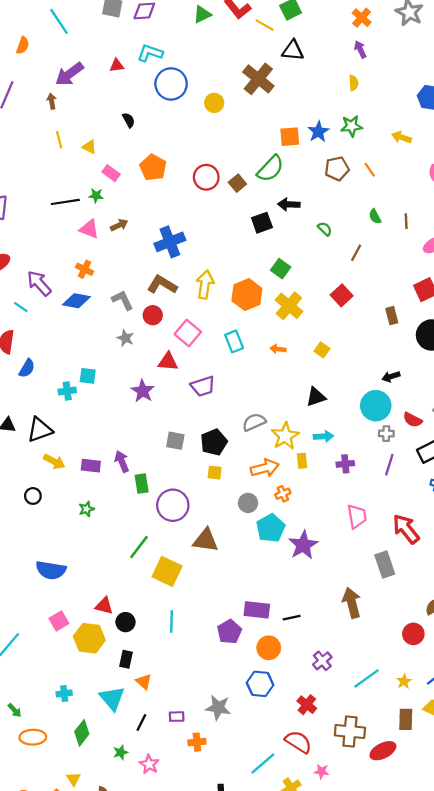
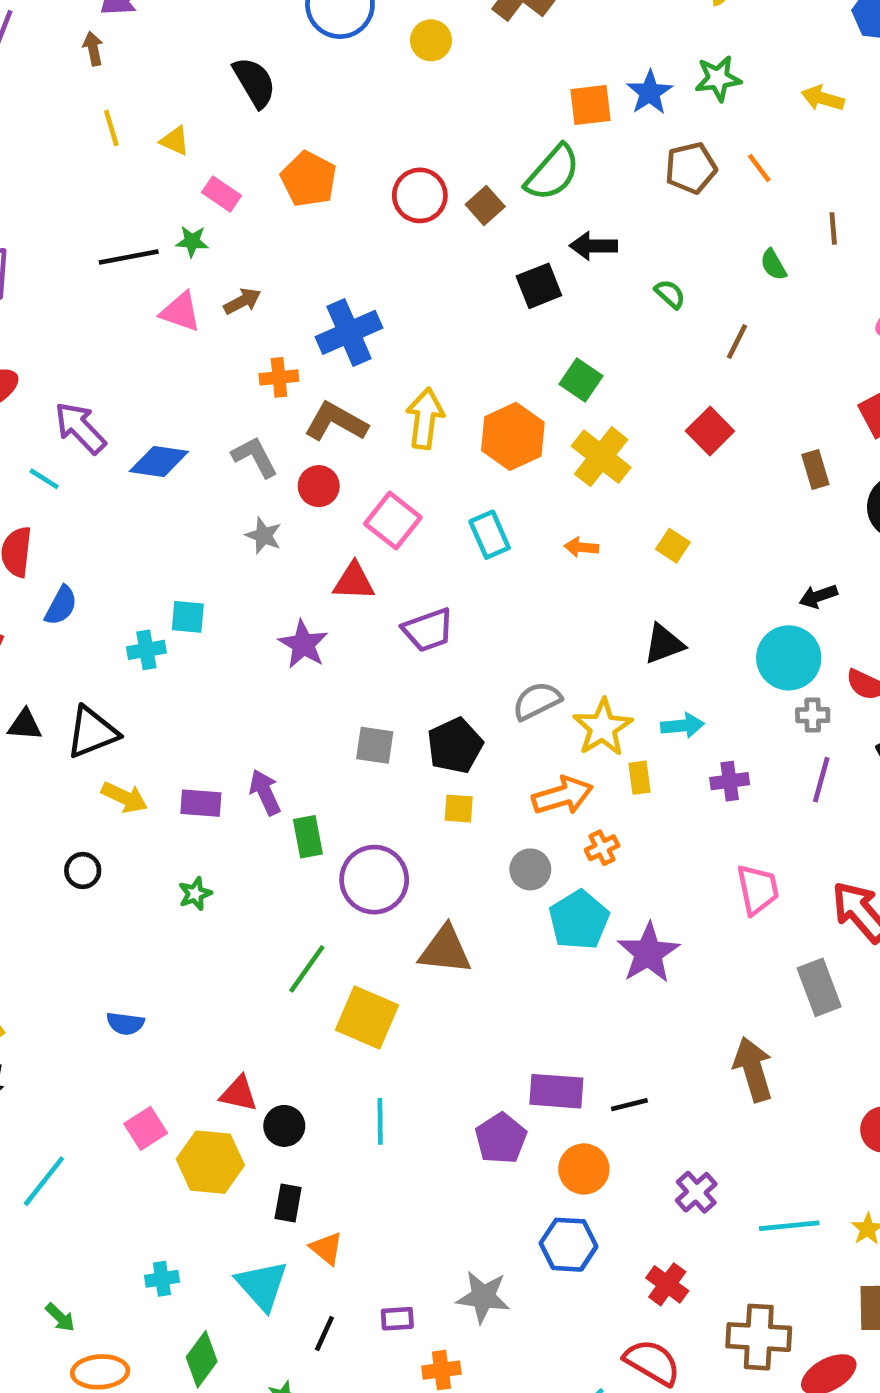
black semicircle: (129, 120) -> (254, 82), size x1.6
brown line: (406, 221) -> (833, 228), moved
orange cross: (85, 269) -> (279, 377), moved, turned -30
blue semicircle: (51, 570) -> (125, 1023), size x0.6
cyan line: (366, 679) -> (789, 1226), turned 32

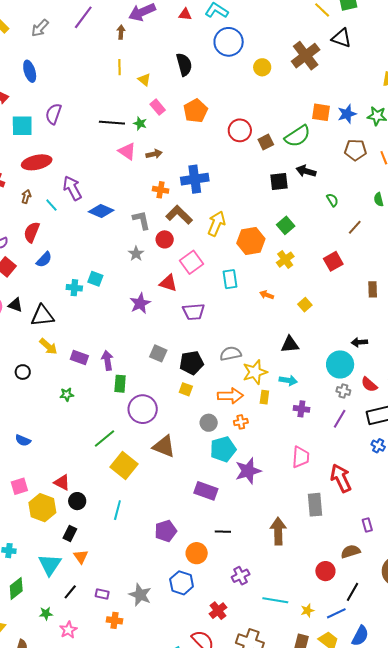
yellow cross: (601, 457) -> (285, 260), size x0.7
purple rectangle: (556, 1091) -> (206, 491), moved

